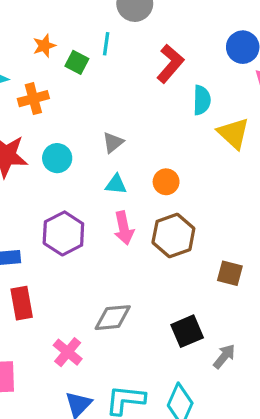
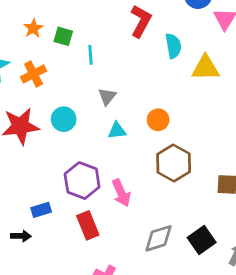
cyan line: (106, 44) -> (90, 55), moved
yellow triangle: (233, 133) -> (205, 68), turned -32
pink arrow: (124, 228) -> (121, 193), moved
red rectangle: (22, 303) -> (88, 225), moved
gray diamond: (113, 318) -> (158, 238), moved

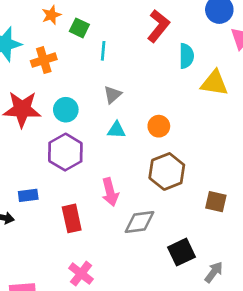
purple hexagon: (82, 181) -> (65, 152), moved
gray diamond: (158, 238) -> (139, 222), moved

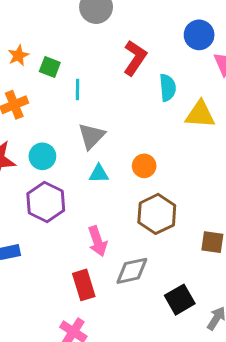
gray triangle: (113, 95) -> (91, 136), size x1.4
red rectangle: (72, 218) -> (84, 285), moved

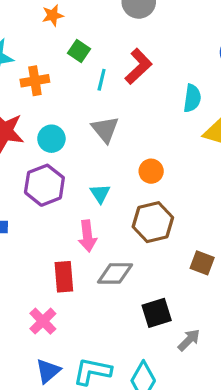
orange star: (18, 55) -> (53, 15), moved
red L-shape: (135, 58) -> (138, 66), moved
gray triangle: (91, 136) -> (105, 129), turned -36
cyan triangle: (99, 174) -> (100, 194), moved, turned 45

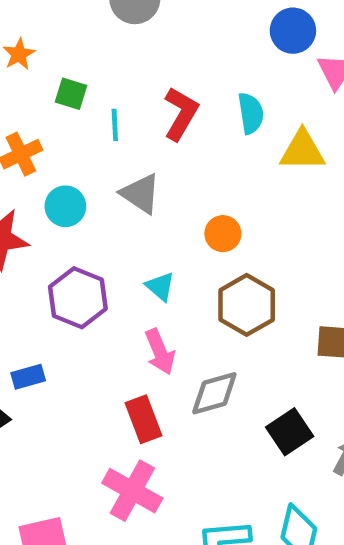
red L-shape: (138, 66) -> (181, 114), moved
cyan circle: (51, 139) -> (65, 206), moved
pink cross: (43, 321) -> (132, 491), size x1.4

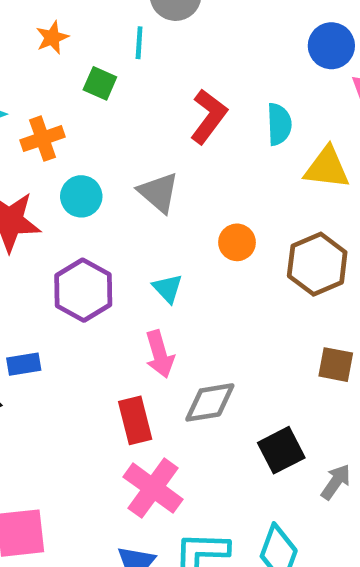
cyan line: (115, 125) -> (139, 43), moved
brown hexagon: (247, 305) -> (317, 264), moved
pink cross: (132, 491) -> (153, 488), moved

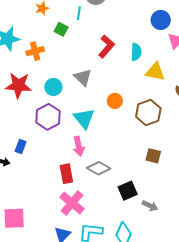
cyan circle: (81, 196) -> (53, 87), moved
cyan triangle: (168, 288) -> (84, 118), size x1.6
blue rectangle: (24, 364) -> (21, 147), turned -64
gray diamond: (210, 402) -> (99, 168), turned 35
gray arrow: (336, 482) -> (150, 206), turned 77

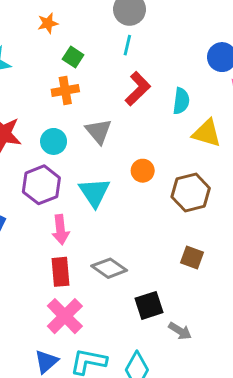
cyan line: (79, 13) -> (127, 45), moved
orange cross: (35, 51) -> (65, 90), moved
pink arrow: (79, 146) -> (61, 230), moved

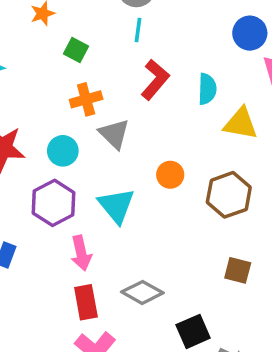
orange cross: (65, 90) -> (86, 99), moved

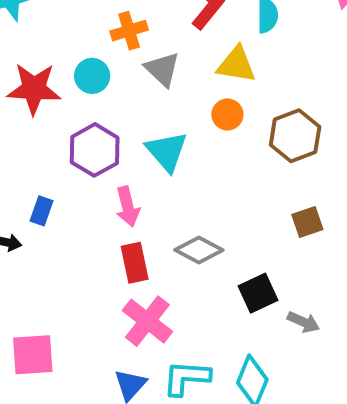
yellow triangle: (241, 124) -> (236, 65), moved
cyan circle: (63, 151) -> (92, 76), moved
brown square: (238, 270) -> (307, 222), turned -32

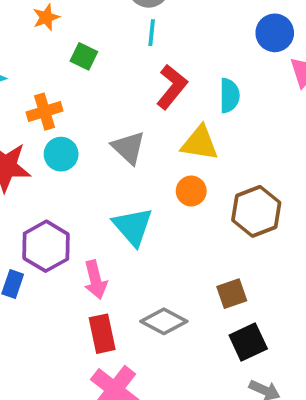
orange cross: (129, 31) -> (45, 112), moved
purple hexagon: (95, 150) -> (46, 246), moved
brown square: (307, 222) -> (232, 294), moved
black square: (258, 293) -> (248, 342), moved

